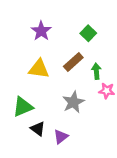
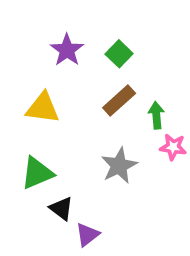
green square: (88, 33) -> (119, 54), moved
yellow triangle: (39, 69) -> (43, 108), moved
purple triangle: (61, 137) -> (87, 235), moved

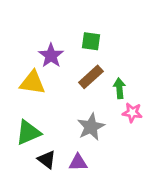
purple star: (67, 50) -> (51, 56), moved
green square: (119, 54) -> (91, 41), turned -36
purple triangle: (87, 235) -> (78, 162), moved, turned 36

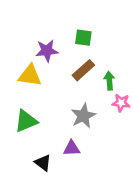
purple star: (51, 56) -> (47, 51), turned 30
black triangle: (47, 160) -> (43, 163), moved

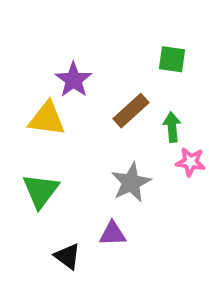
green square: (83, 38) -> (172, 59), moved
purple star: (47, 51) -> (74, 80), turned -30
green triangle: (26, 121) -> (41, 191), turned -30

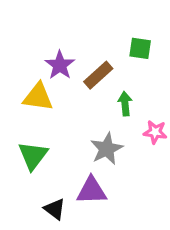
brown rectangle: (131, 111) -> (98, 75), moved
green arrow: (172, 127) -> (125, 104), moved
purple triangle: (113, 234) -> (92, 191), size x1.4

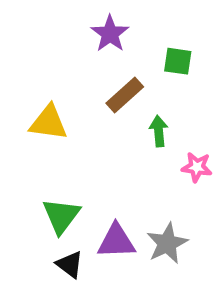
purple star: (60, 65) -> (110, 34), moved
gray star: (107, 149) -> (167, 243), moved
green triangle: (33, 156) -> (61, 216), moved

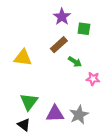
purple star: (110, 34) -> (62, 17), moved
green arrow: (159, 131) -> (75, 62), turned 128
black triangle: (70, 265) -> (24, 125), moved

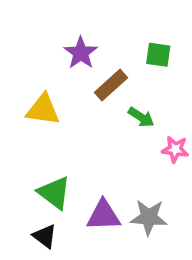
purple star: (62, 17) -> (81, 53), moved
green triangle: (29, 102) -> (54, 193), turned -30
gray star: (79, 115) -> (149, 217), turned 30

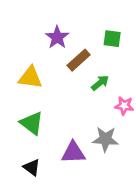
green arrow: (141, 117) -> (100, 83), turned -72
green triangle: (54, 193) -> (32, 123), moved
gray star: (149, 217) -> (105, 139), moved

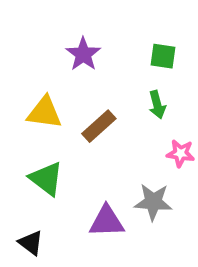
brown rectangle: (79, 60) -> (99, 126), moved
green arrow: (100, 83) -> (157, 105), moved, turned 114
black triangle: (32, 167) -> (31, 243), moved

